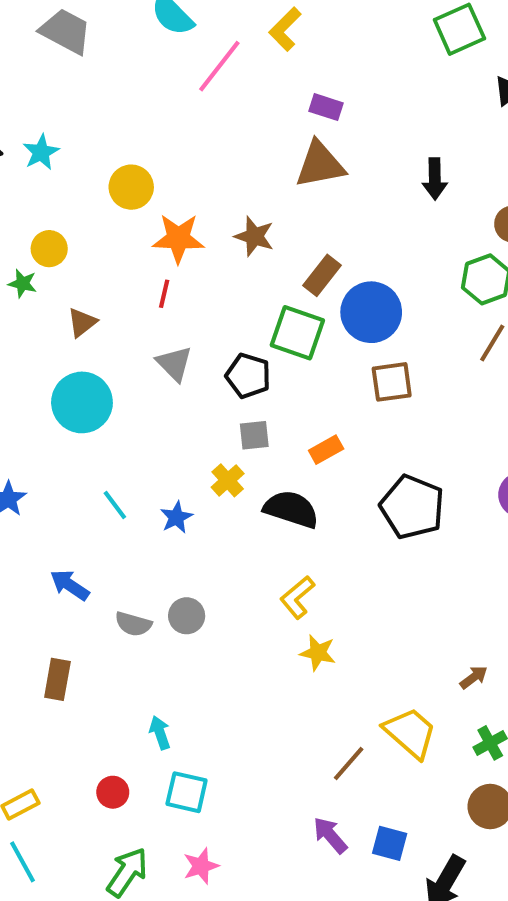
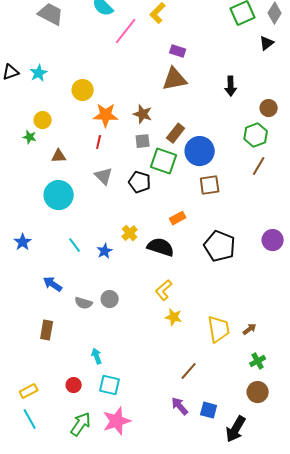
brown triangle: (82, 322) -> (59, 156), turned 35
gray square: (254, 435) -> (143, 141), moved
yellow trapezoid: (410, 733) -> (219, 329), moved, turned 40
pink star: (201, 866) -> (117, 421), size x1.6

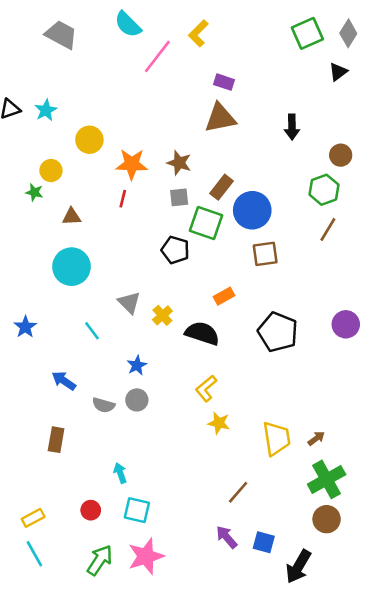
yellow circle: (83, 90) -> (89, 140), moved
gray triangle: (104, 176) -> (129, 303), moved
blue star: (105, 251) -> (137, 365), moved
green cross: (258, 361) -> (327, 479), size x1.8

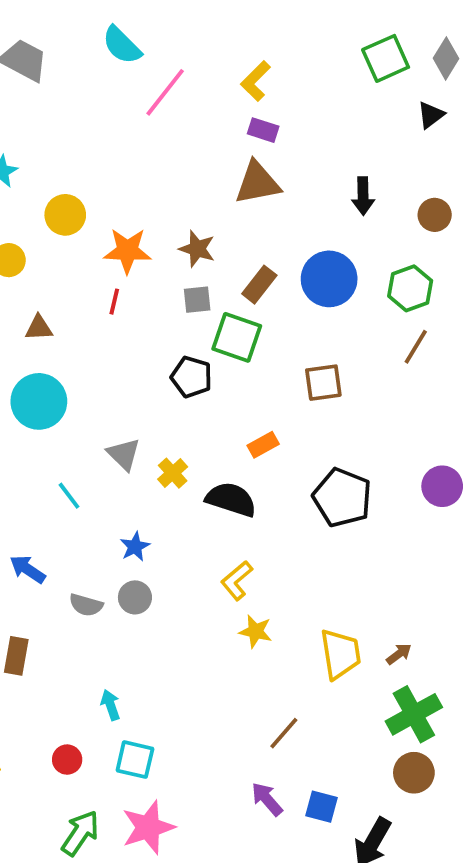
yellow L-shape: (198, 33) -> (256, 81), moved
brown circle: (341, 155) -> (435, 215), moved
blue circle: (252, 210) -> (329, 279), moved

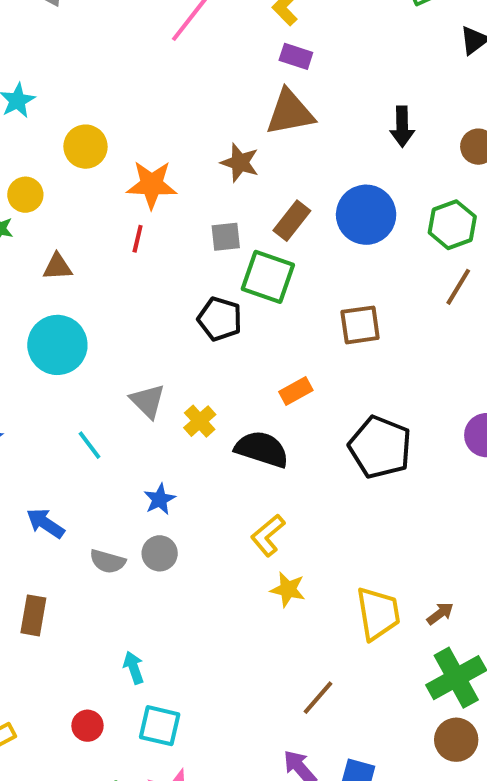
brown star: (197, 249) -> (240, 163), moved

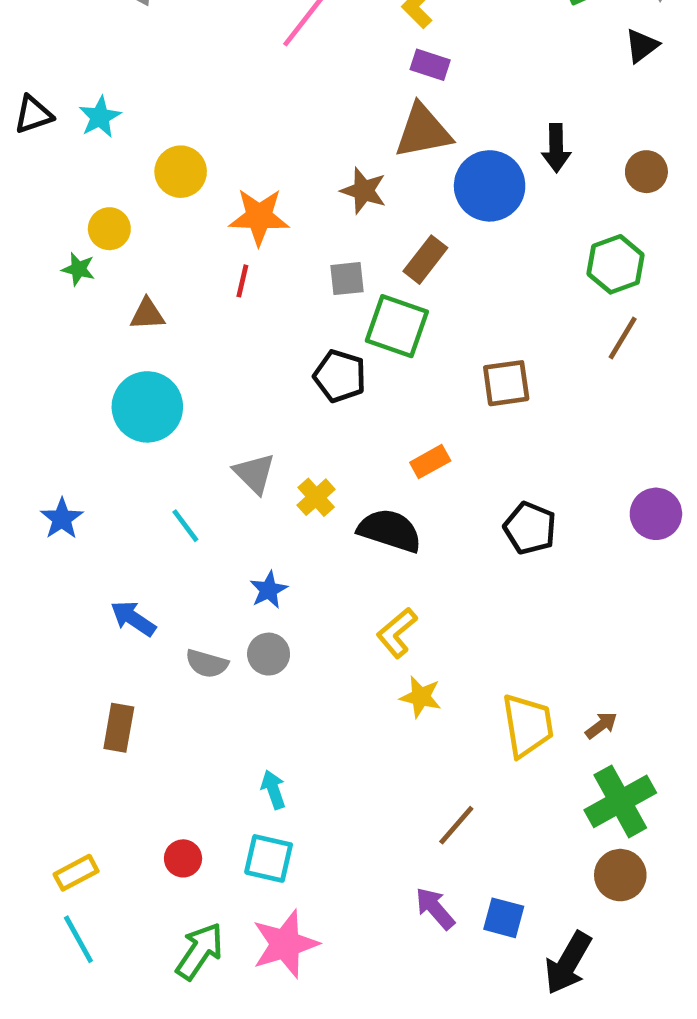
blue circle: (366, 215) -> (490, 186), moved
black pentagon: (380, 447) -> (530, 528), size x0.7
cyan arrow: (134, 668) -> (273, 790), moved

